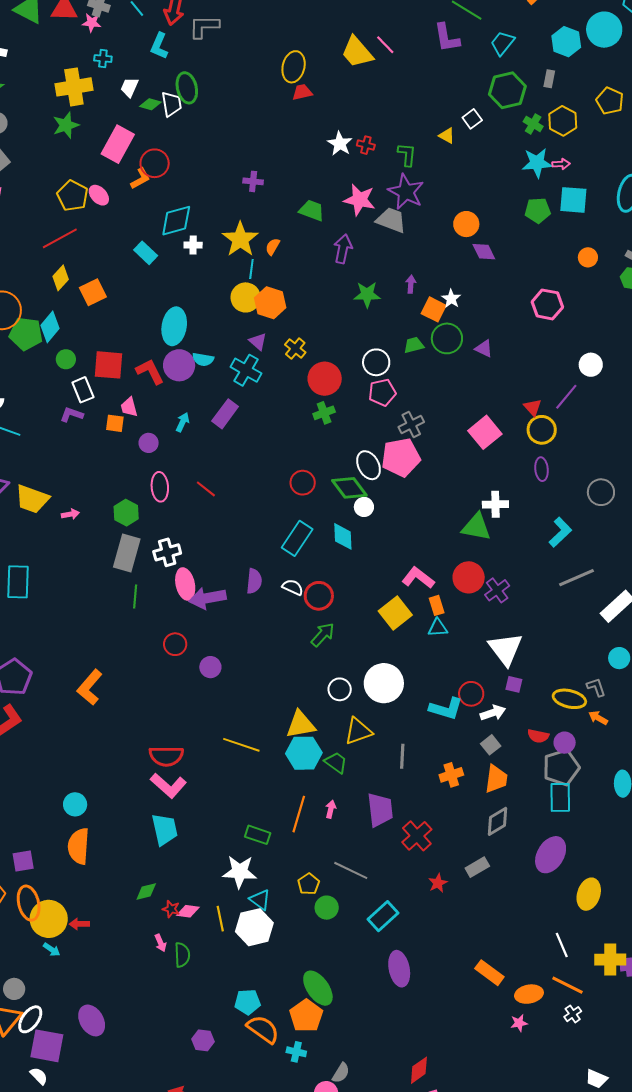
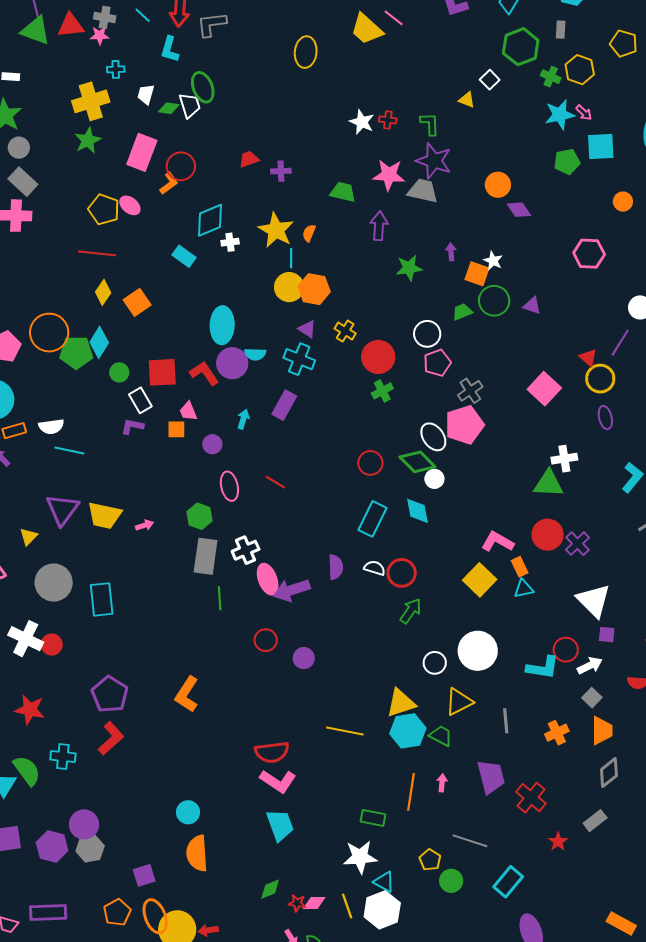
red trapezoid: (302, 92) -> (249, 159), moved
pink arrow: (561, 164) -> (584, 113), turned 54
red line: (60, 238) -> (97, 253), turned 42

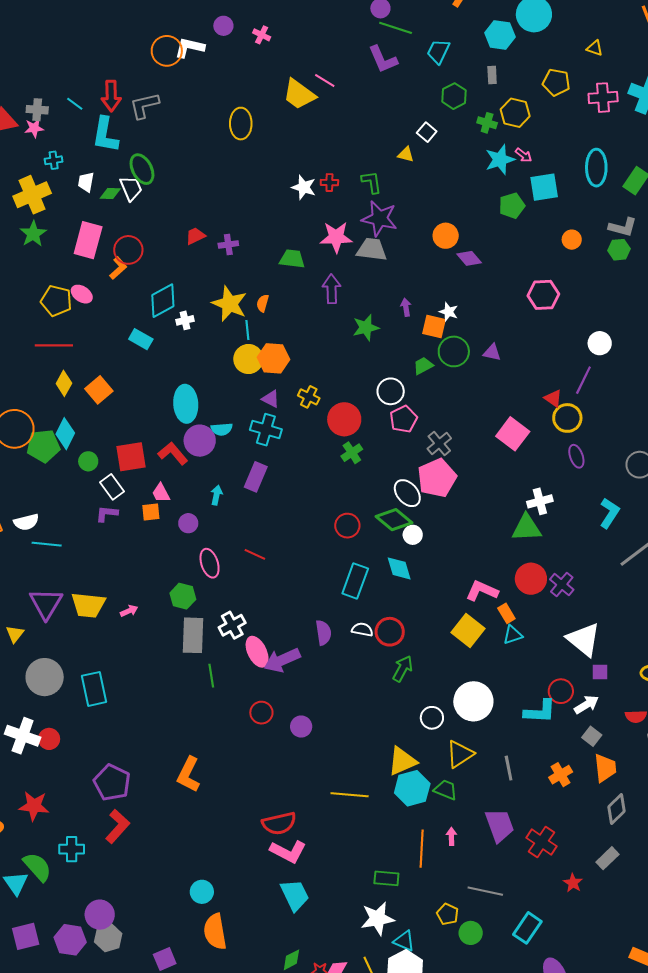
green hexagon: (521, 47) -> (454, 96), size x0.7
cyan L-shape: (170, 49) -> (105, 135), size x1.4

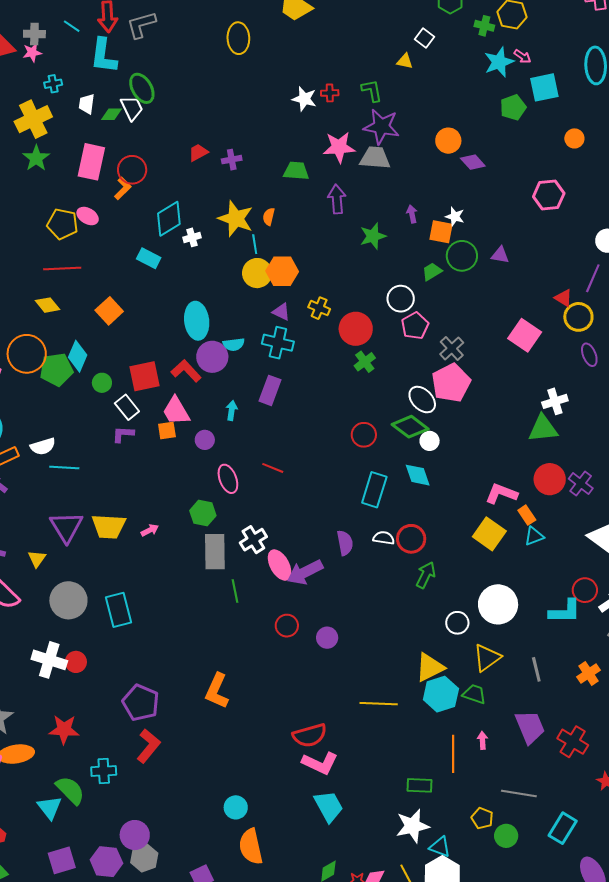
yellow diamond: (64, 383) -> (48, 305), moved, turned -65
pink trapezoid: (161, 493) -> (176, 411), size x1.5

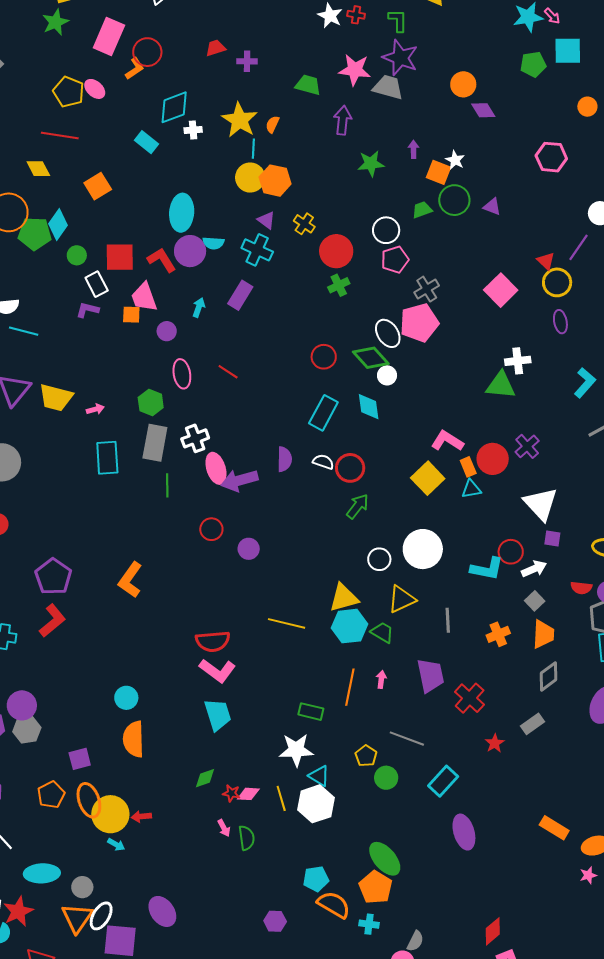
red circle: (550, 479) -> (493, 459), moved
cyan rectangle: (118, 610) -> (107, 458), moved

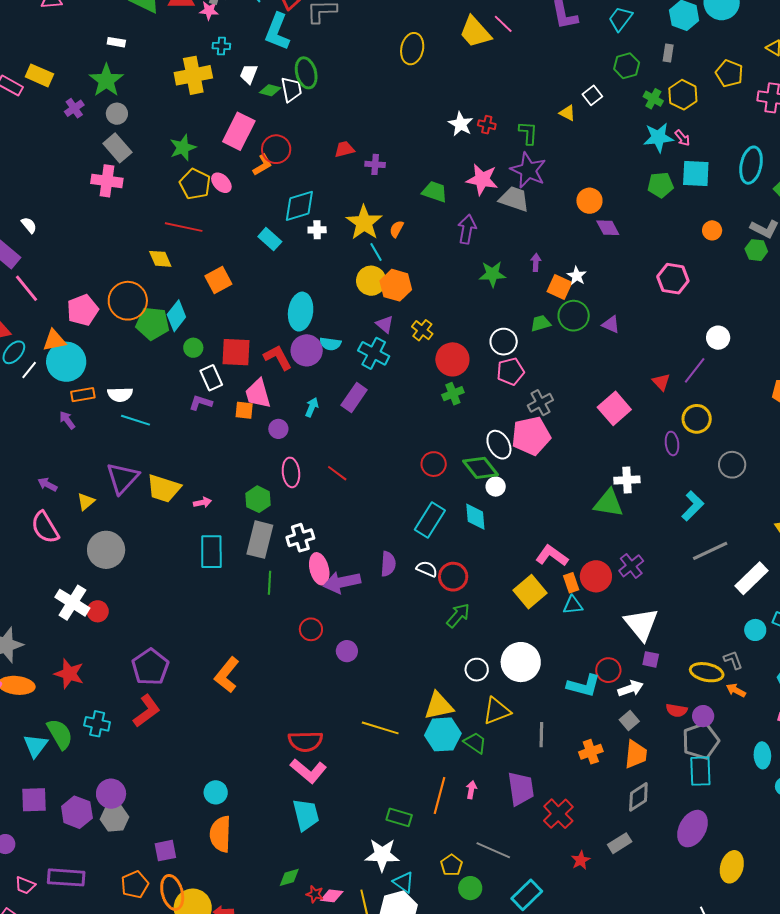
green star: (56, 22) -> (183, 148), moved
cyan line: (253, 149) -> (376, 252), turned -36
yellow circle: (557, 282) -> (697, 419), moved

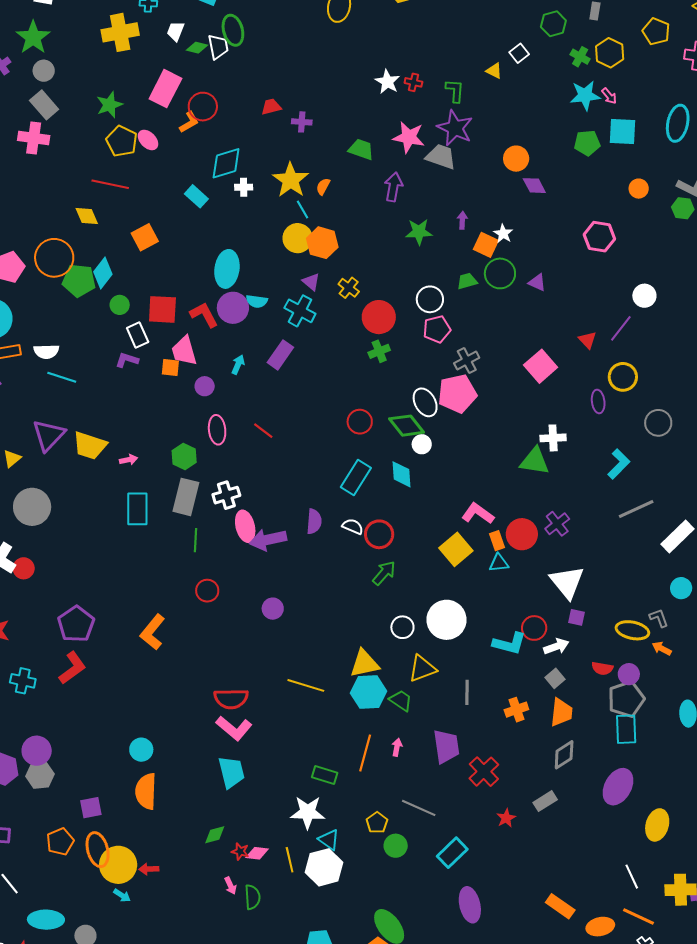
red circle: (311, 629) -> (207, 591), moved

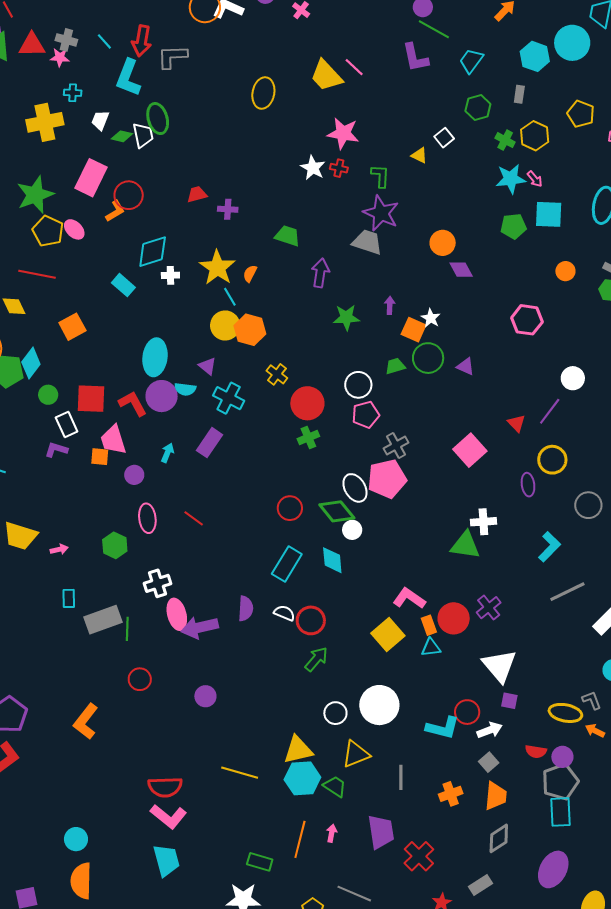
green star: (109, 105) -> (35, 195), size x1.4
pink star: (409, 137) -> (343, 133), moved
purple triangle: (311, 282) -> (207, 366), moved
gray rectangle: (186, 497) -> (103, 620), moved, turned 57
cyan rectangle: (137, 509) -> (69, 598), size x0.6

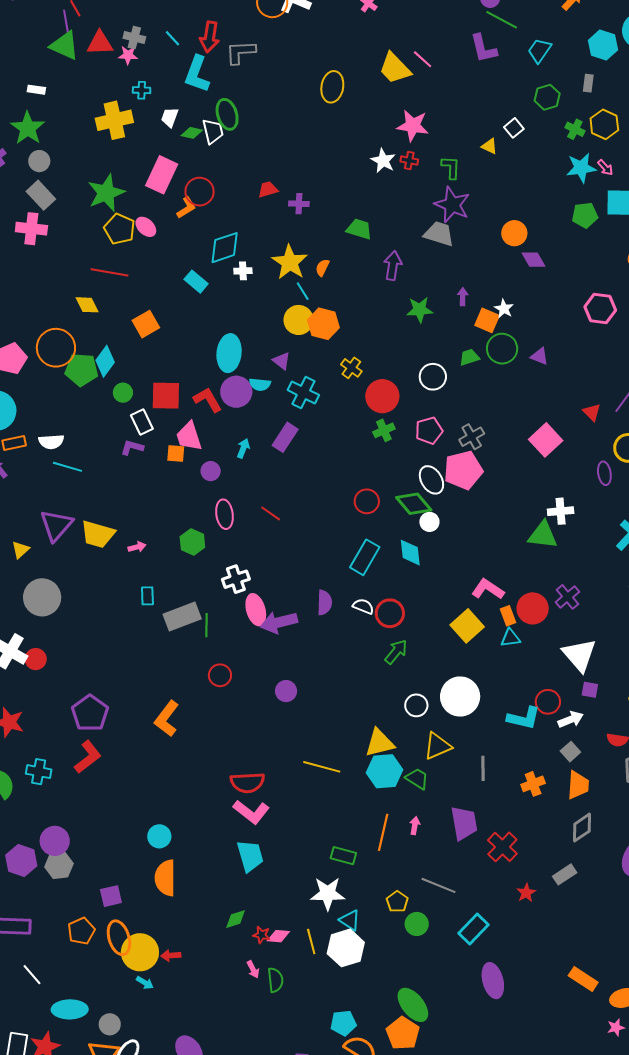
pink pentagon: (366, 415) -> (429, 431), moved

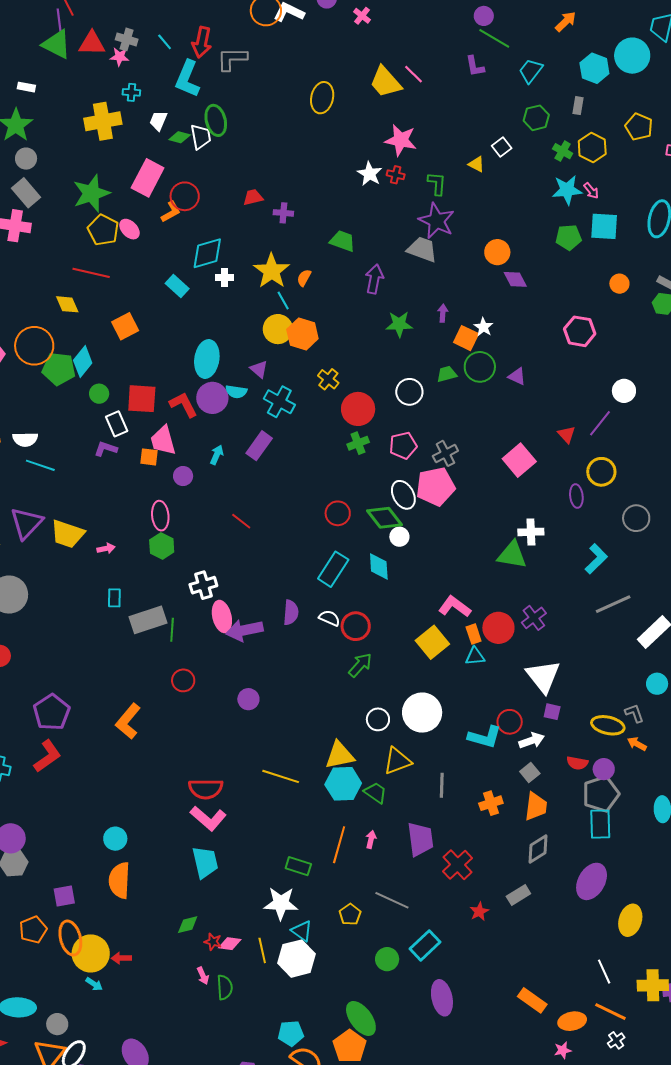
purple L-shape: (483, 49) -> (475, 66), size x0.7
pink ellipse: (225, 514) -> (160, 516), moved
green circle: (417, 924) -> (387, 959), moved

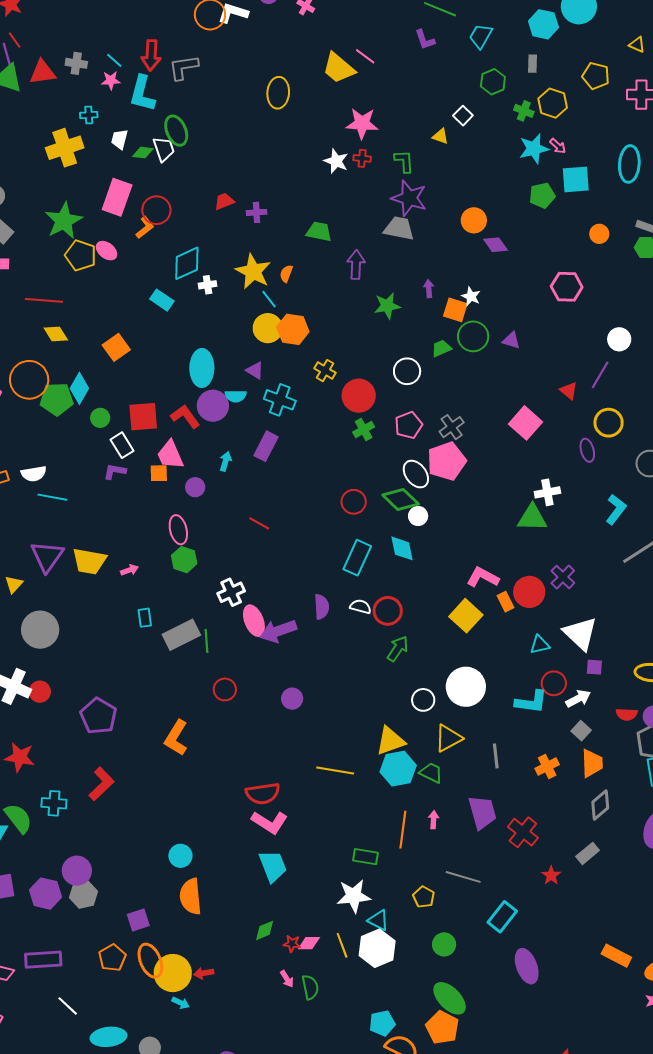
pink star: (120, 57) -> (111, 80), moved
red line: (91, 273) -> (44, 300), moved
cyan triangle: (475, 656) -> (540, 645), moved
purple pentagon: (52, 712) -> (99, 716), moved
green circle: (387, 959) -> (444, 944), moved

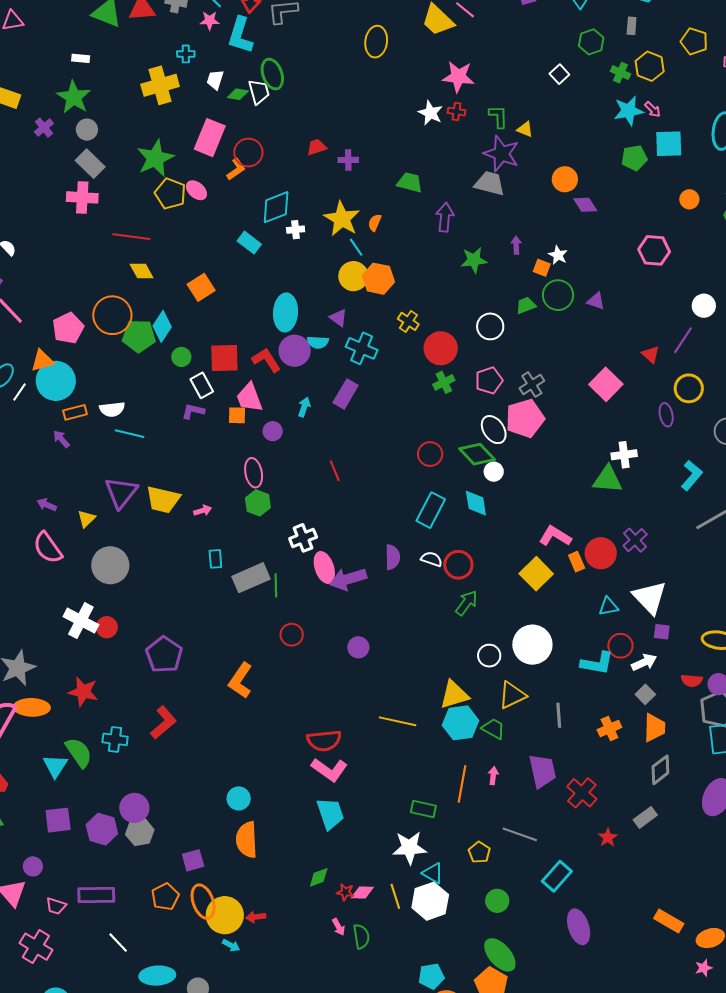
yellow triangle: (440, 136) -> (525, 129), moved
orange square: (455, 310) -> (542, 268), size x0.7
red line: (259, 523) -> (335, 471), turned 35

